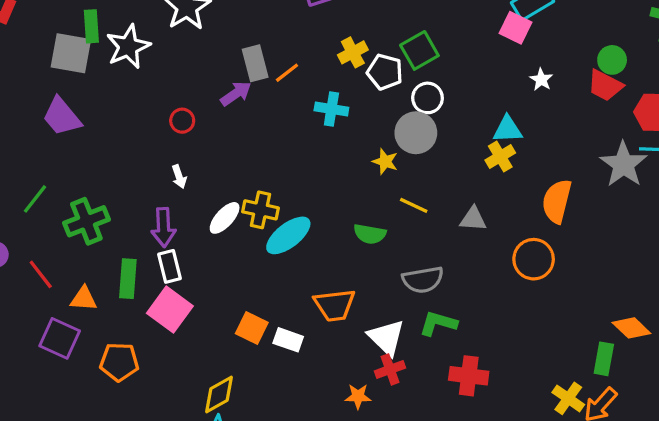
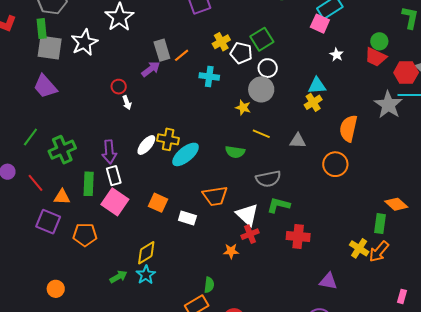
green rectangle: (91, 26) -> (42, 29), moved
white arrow: (179, 177) -> (127, 103), moved
orange square: (252, 328) -> (158, 203), moved

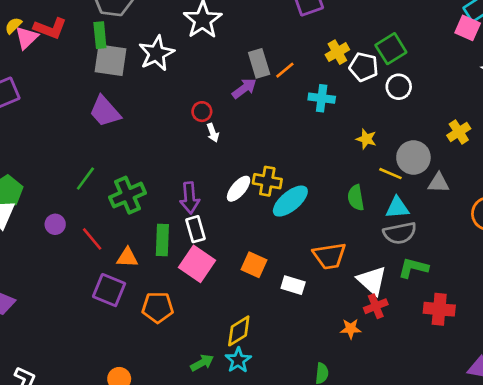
cyan triangle: (317, 86) -> (397, 208), moved
gray circle: (261, 89) -> (413, 157), moved
green semicircle: (235, 152) -> (356, 198), turned 72

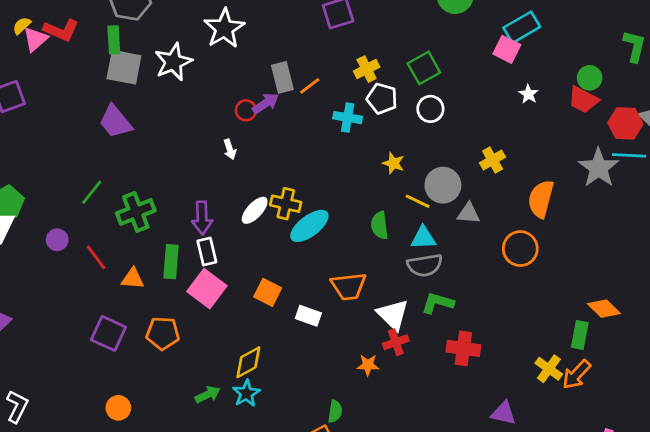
white pentagon: (364, 67) -> (382, 99), moved
red circle: (202, 112) -> (246, 110), moved
purple square: (109, 290) -> (108, 333), moved

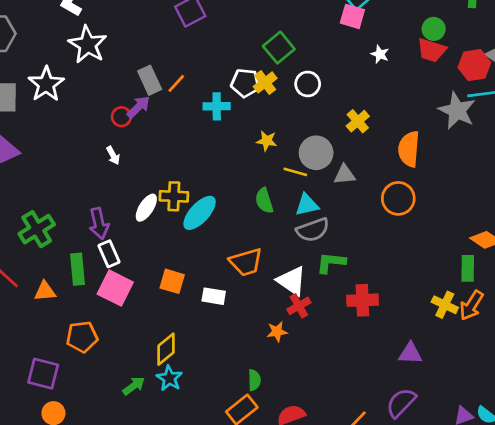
yellow cross: (367, 69) -> (265, 82), moved
white circle: (430, 109) -> (308, 84), moved
purple square: (108, 333) -> (43, 374), moved

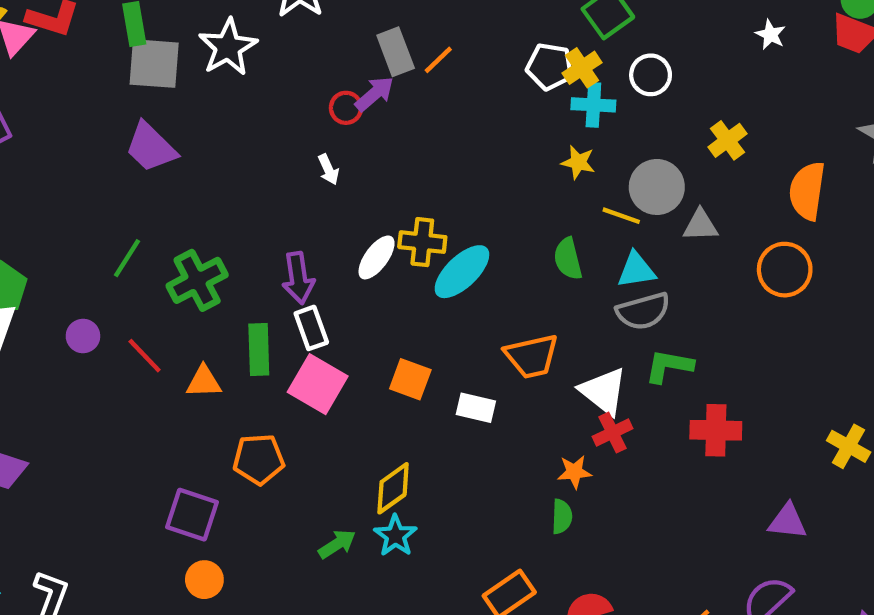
cyan cross: (217, 106) -> (593, 105), moved
green semicircle: (254, 380) -> (562, 517), moved

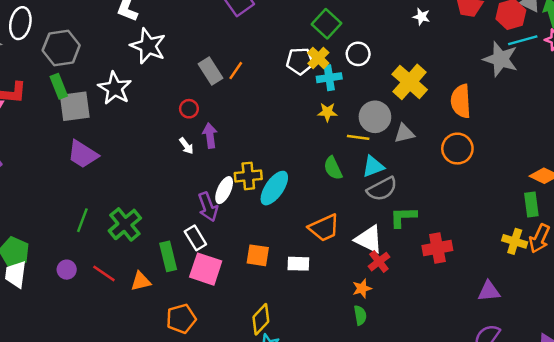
purple arrow: (374, 94) -> (210, 136), moved, turned -45
yellow cross: (727, 140) -> (410, 82), size x1.6
purple arrow: (298, 278) -> (208, 207), moved

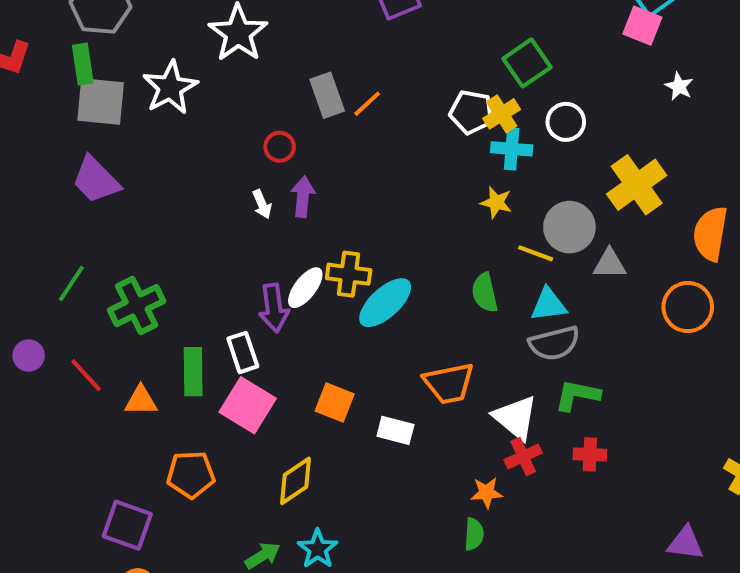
red cross: (437, 248) -> (590, 454), moved, size x0.7
yellow diamond: (261, 319) -> (295, 481), moved

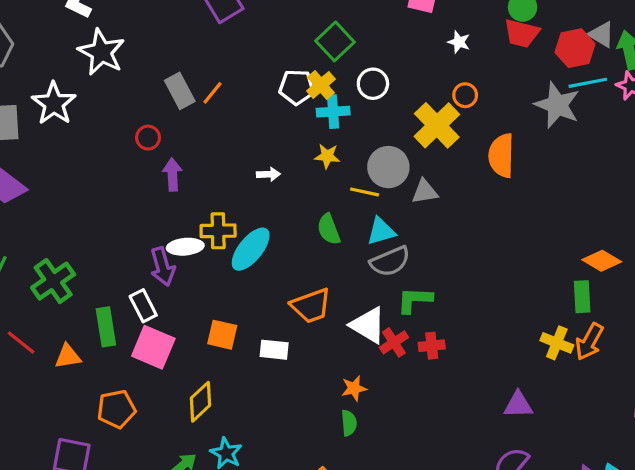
white arrow: (262, 204) -> (268, 174), moved, turned -60
white ellipse: (305, 288) -> (185, 247), turned 56
orange circle: (688, 307) -> (465, 95), moved, size x0.6
red cross: (523, 456) -> (394, 342), moved

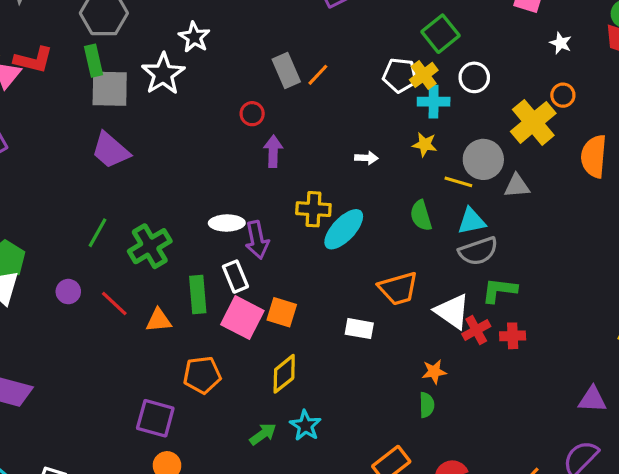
white star: (101, 52) -> (194, 37), moved, size x0.7
white ellipse: (185, 247) -> (227, 223), moved
orange square: (222, 335) -> (282, 312), moved

